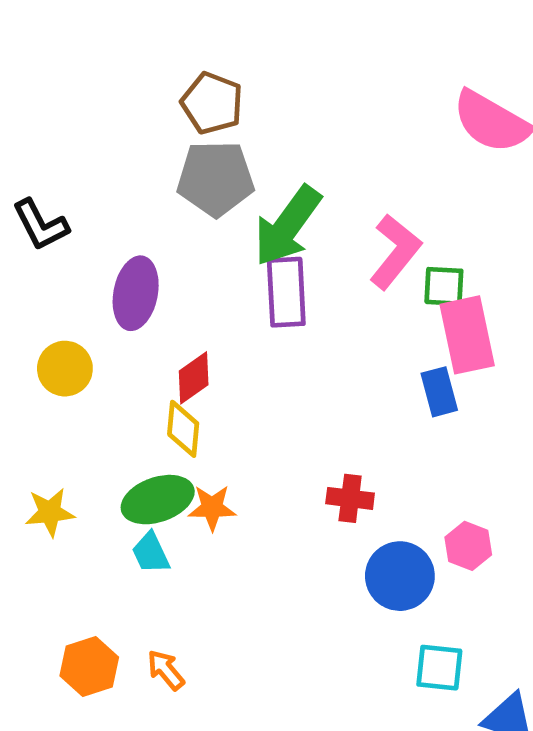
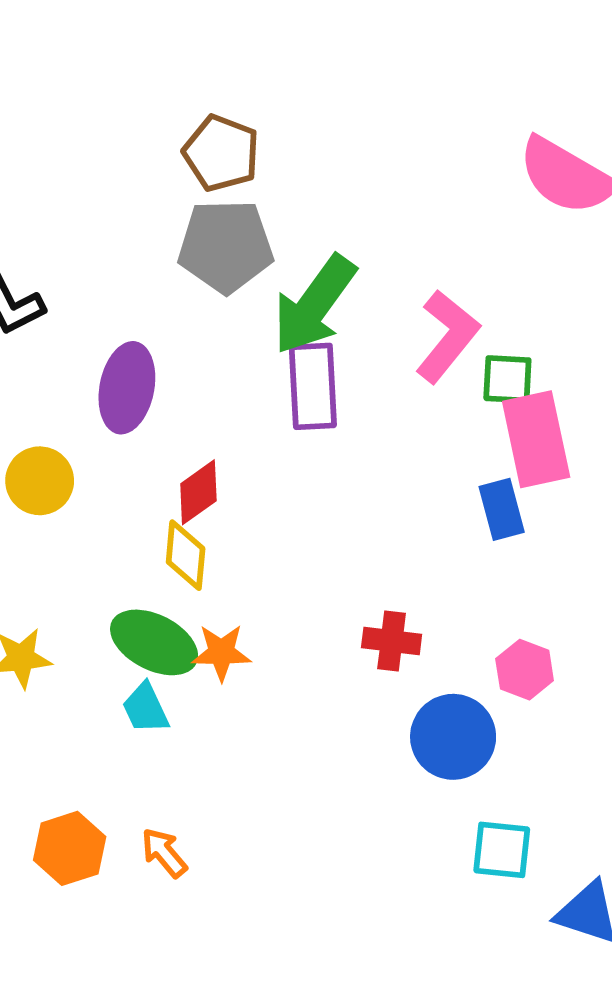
green ellipse: (158, 500) -> (154, 642), turned 46
pink hexagon: (468, 546) -> (525, 670), moved

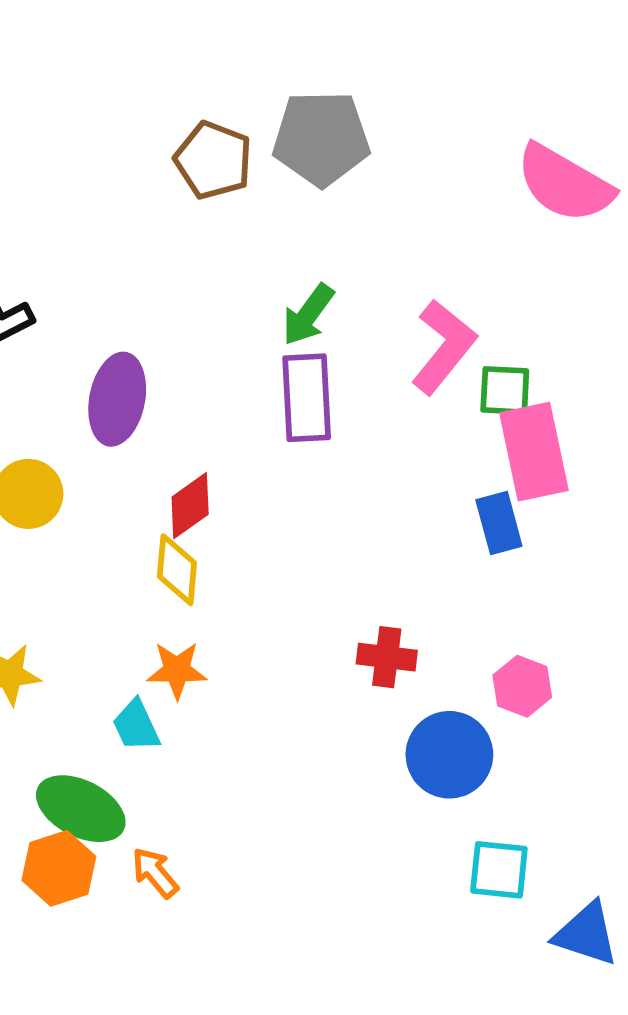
gray pentagon: (226, 246) -> (321, 138), moved
green arrow: (314, 305) -> (308, 315), size x0.6
green ellipse: (154, 642) -> (81, 809), moved
orange star: (221, 652) -> (177, 670), moved

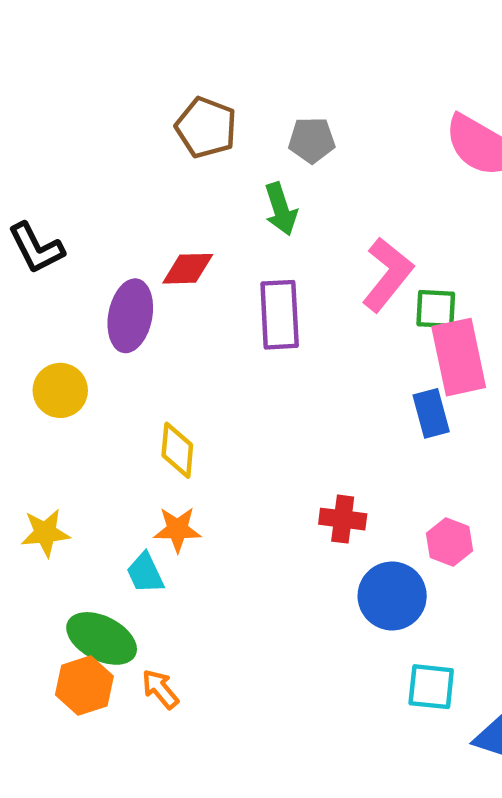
gray pentagon: (321, 138) -> (312, 140), moved, size x0.6
green arrow: (308, 315) -> (281, 209), moved, turned -54
red diamond: (190, 506) -> (188, 269), moved, turned 34

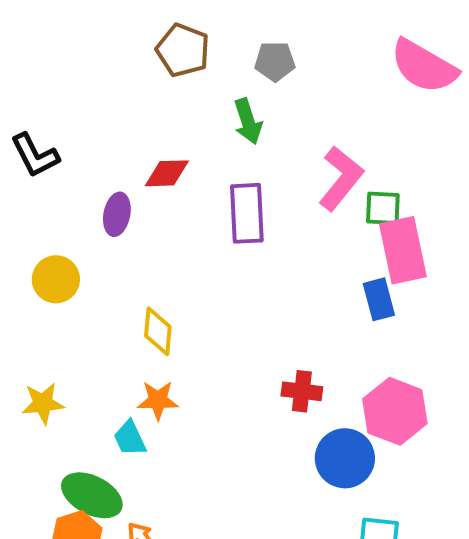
purple ellipse: (130, 316) -> (117, 214), size x0.7
pink hexagon: (450, 542) -> (395, 411), size x1.6

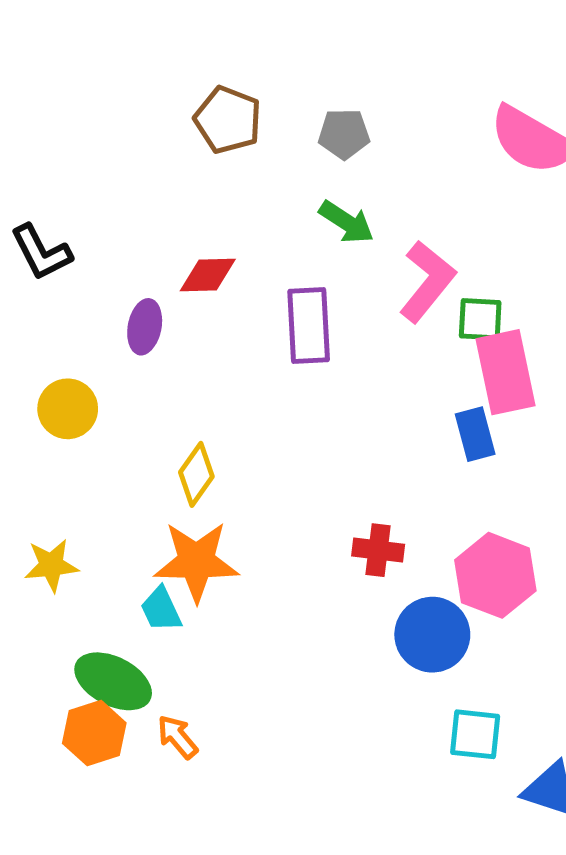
green arrow: (248, 121) -> (347, 222), moved, turned -39
yellow diamond: (158, 331) -> (196, 474), turned 30
orange star: (158, 400) -> (196, 561), size x1.6

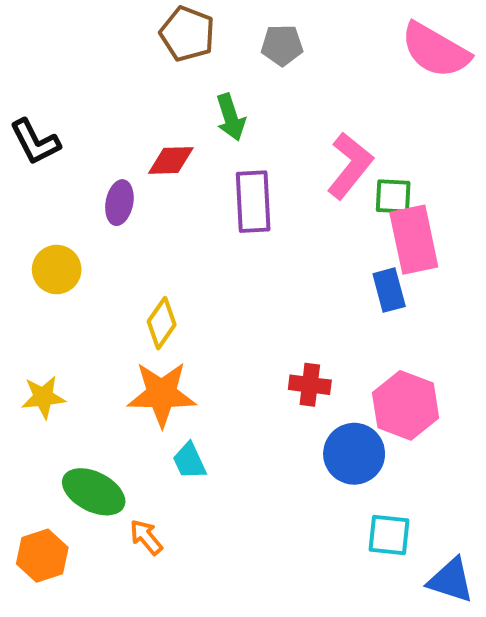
green arrow: (347, 222) -> (231, 117), moved, turned 39
cyan trapezoid: (161, 609) -> (189, 461), moved
orange hexagon: (94, 733) -> (42, 556), moved

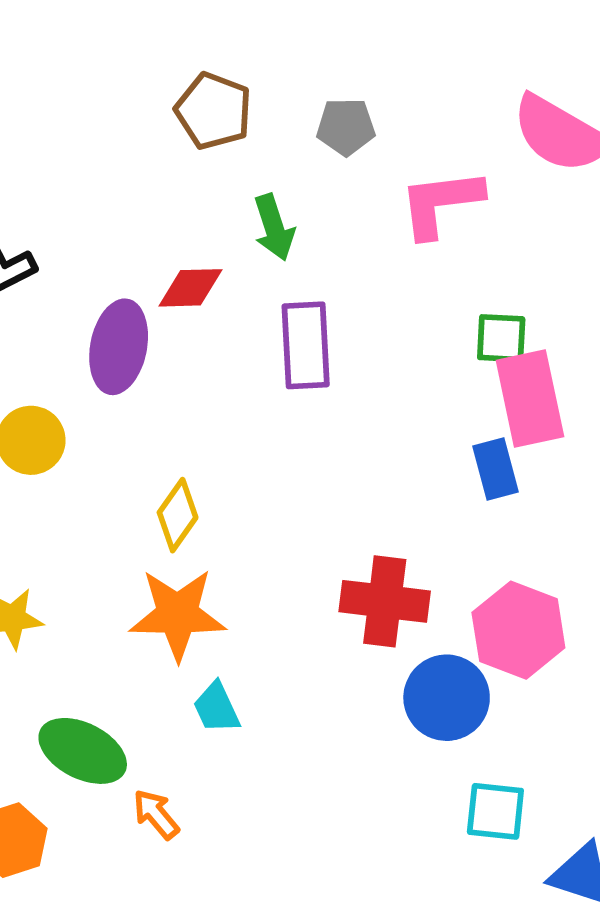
pink L-shape: (350, 166) -> (441, 203), moved, turned -136
purple ellipse: (119, 203) -> (119, 347), size x1.5
red cross: (310, 385) -> (385, 601), size x1.5

